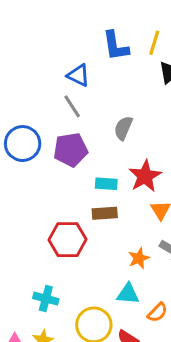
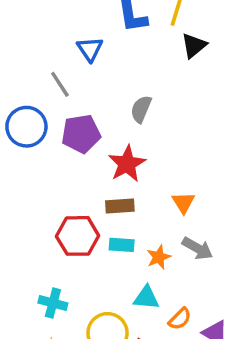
blue triangle: (78, 75) -> (90, 49), turned 30
gray line: (72, 106) -> (60, 84), moved
red star: (145, 176) -> (127, 164), moved
cyan rectangle: (106, 184) -> (122, 245), moved

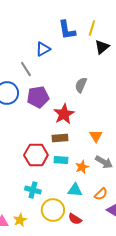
blue triangle: (90, 49) -> (43, 49), turned 35
gray semicircle: (141, 109) -> (81, 85), moved
cyan cross: (53, 303) -> (33, 190), moved
orange semicircle: (180, 319) -> (101, 194), moved

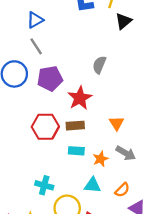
blue triangle: (43, 49) -> (35, 20), moved
red hexagon: (36, 155) -> (45, 127), moved

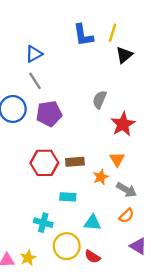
red star: (80, 98) -> (123, 124), moved
cyan rectangle: (76, 151) -> (68, 197), moved
orange star: (100, 159) -> (101, 177), moved
orange semicircle: (122, 190) -> (126, 216), moved

